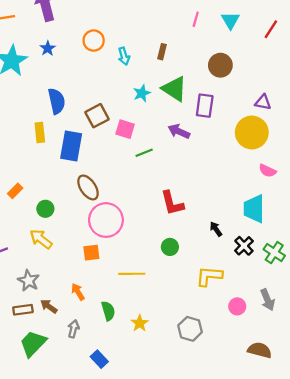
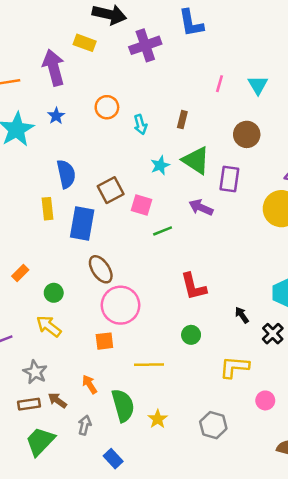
green semicircle: (108, 311) -> (123, 405), size x1.5

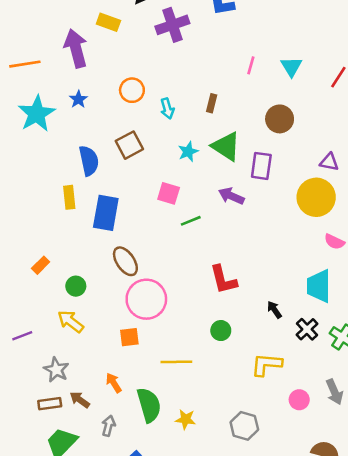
brown square: (111, 190) -> (129, 145), moved
yellow star: (158, 419) -> (186, 419), turned -30

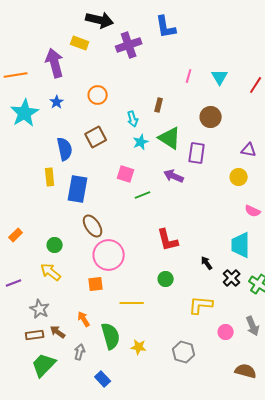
cyan arrow: (167, 108) -> (133, 119), moved
yellow circle: (316, 197) -> (239, 177), size x0.6
orange rectangle: (41, 265) -> (16, 235), moved

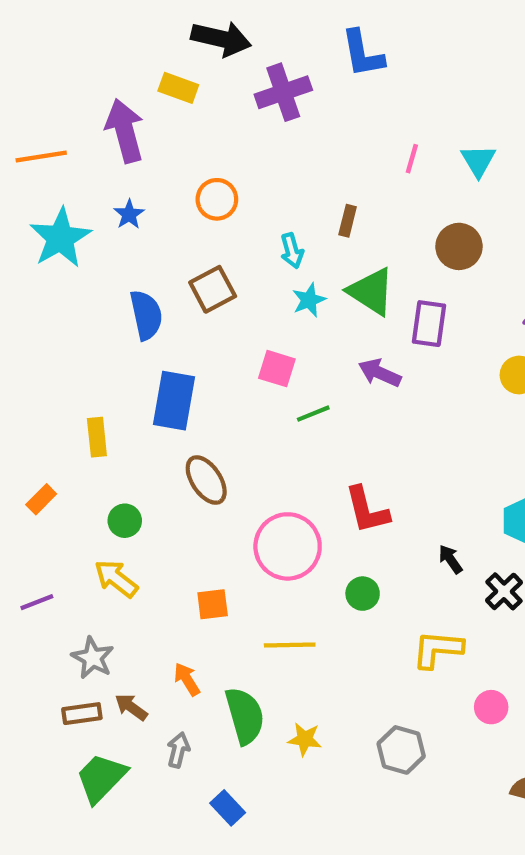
yellow rectangle: (50, 177) -> (97, 437), moved
pink circle: (109, 255) -> (288, 546), moved

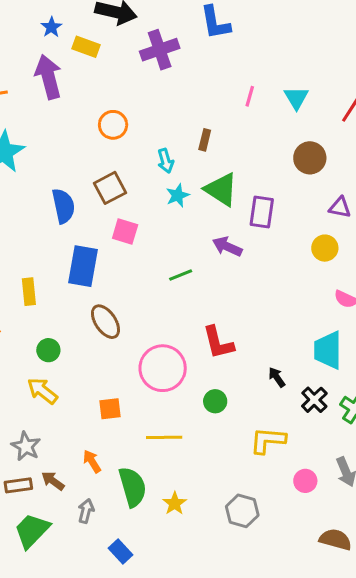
blue star: (129, 214) -> (51, 27), moved
brown circle: (459, 246) -> (310, 158), moved
pink square: (277, 369) -> (125, 231), moved
yellow star: (305, 739) -> (175, 503), turned 30

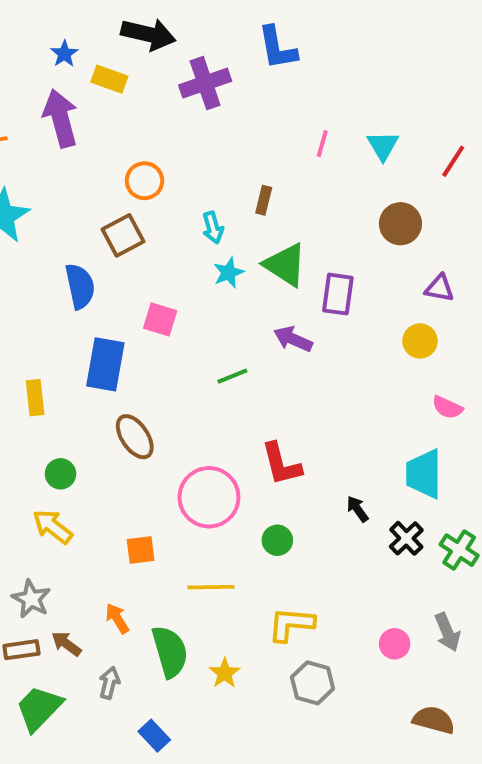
brown square: (110, 188) -> (123, 235), moved
yellow L-shape: (268, 440) -> (291, 624), moved

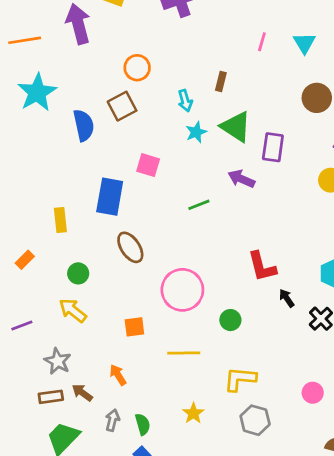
blue semicircle: (80, 286) -> (84, 125), moved
red L-shape: (281, 464) -> (262, 267), moved
green semicircle: (170, 652) -> (143, 424), moved, size x0.6

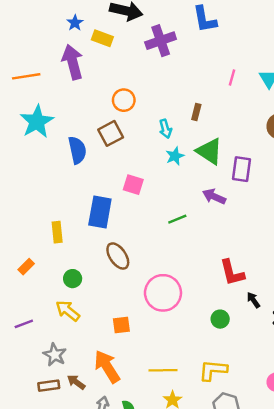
green circle: (230, 320) -> (220, 319), moved
yellow line: (184, 353) -> (163, 370), moved
orange arrow: (118, 375) -> (107, 367), size x1.8

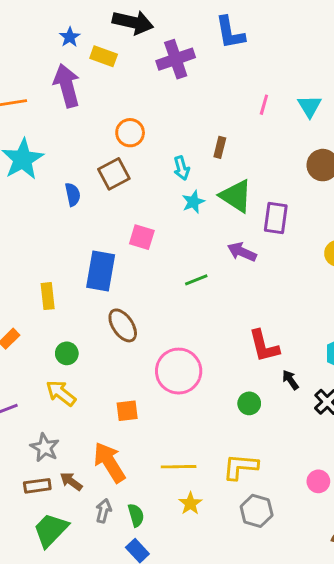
blue semicircle: (77, 150) -> (73, 194), size x0.7

